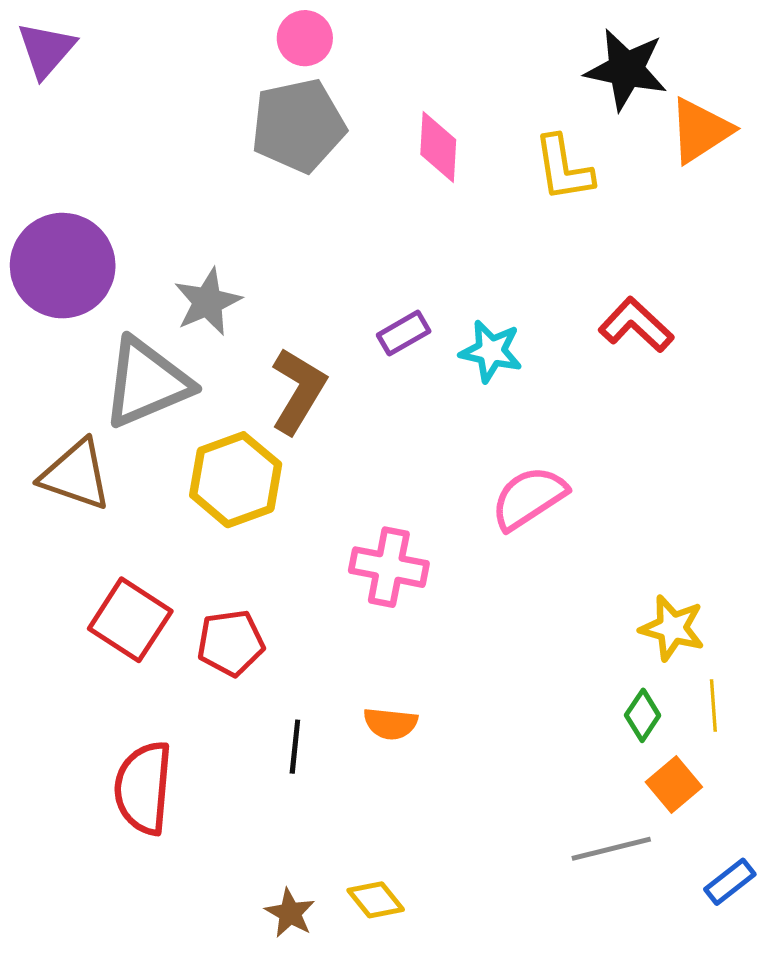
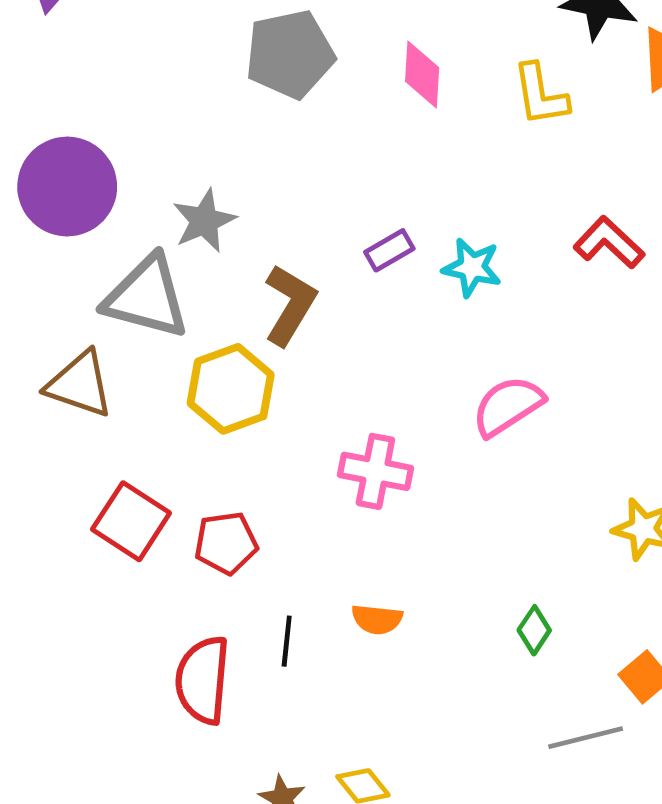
gray triangle: (147, 383) -> (147, 297), turned 38
green diamond: (643, 715) -> (534, 630), moved
red semicircle: (143, 788) -> (203, 680), moved

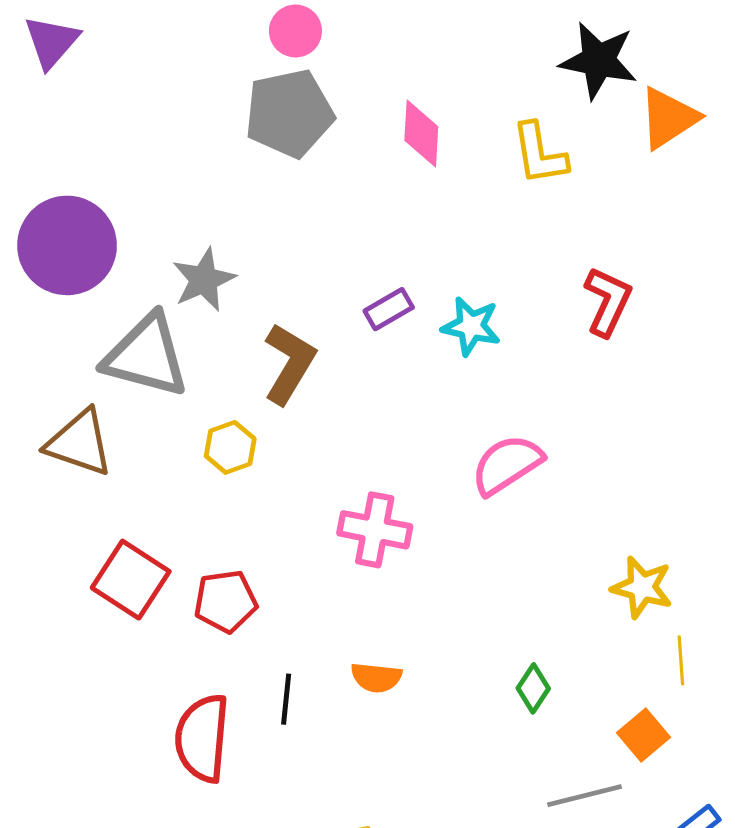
red L-shape: (609, 243) -> (608, 301), turned 72
yellow hexagon: (231, 389) -> (230, 447), size x0.6

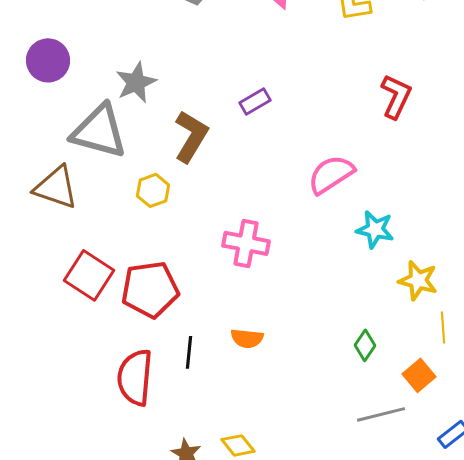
purple circle: (67, 245) -> (48, 60), size x0.7
cyan star: (471, 326) -> (375, 229), moved
pink semicircle: (507, 465) -> (331, 174), moved
red pentagon: (226, 601) -> (150, 289), size x1.4
green diamond: (533, 688) -> (365, 345), moved

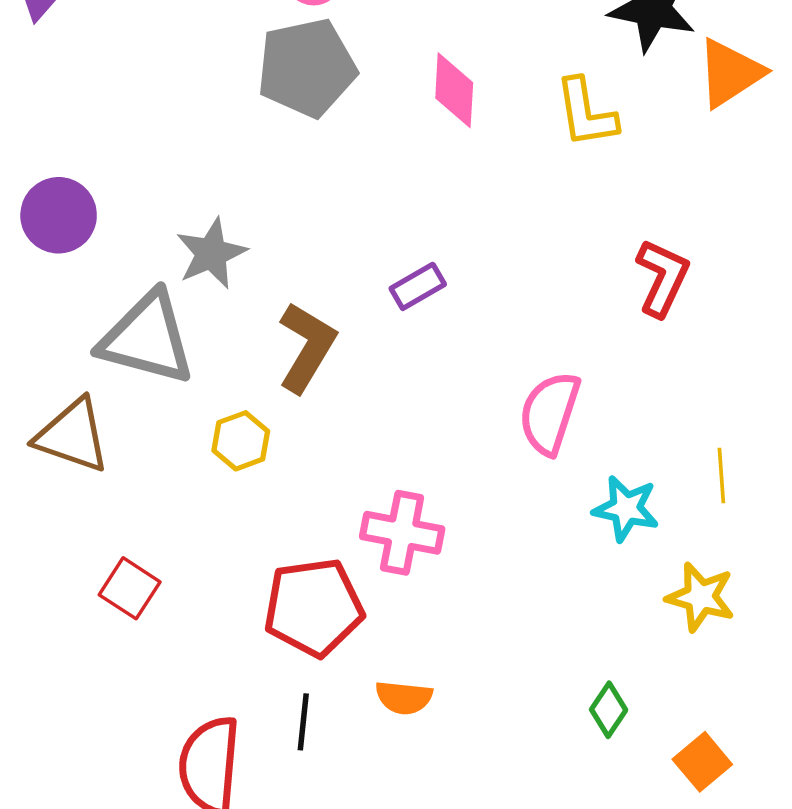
pink semicircle: (331, 174) -> (550, 413), turned -39
red square: (89, 275) -> (130, 588), size x0.7
red pentagon: (150, 289) -> (314, 607), moved
yellow line: (443, 327) -> (721, 476), moved

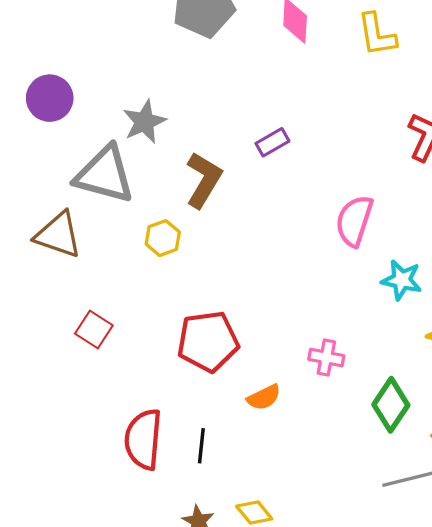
pink cross: (402, 533) -> (326, 357), moved, size x0.7
orange semicircle: (404, 698) -> (264, 397), turned -32
green diamond: (609, 710) -> (391, 405), size x1.6
black line: (303, 722) -> (201, 446), moved

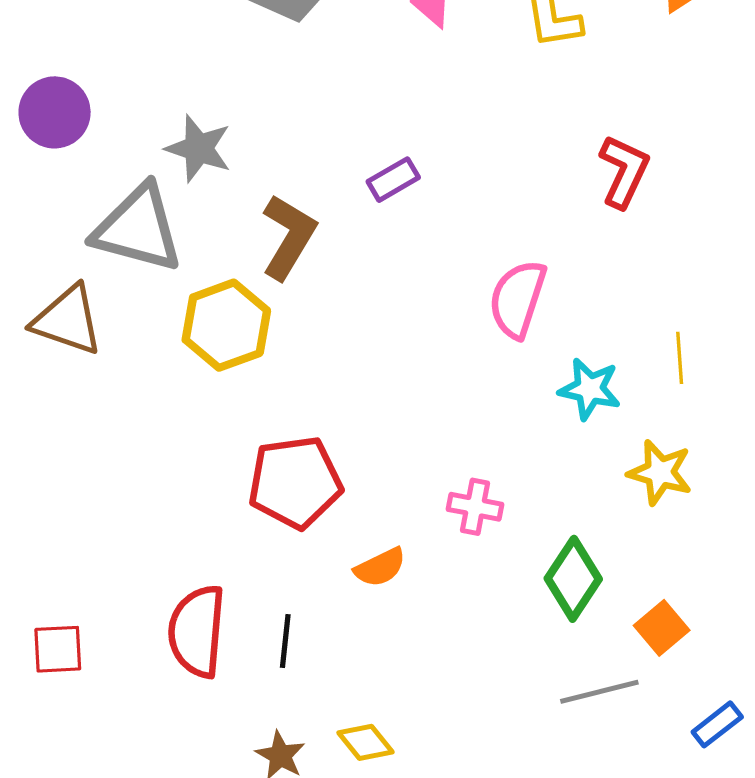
gray star: (144, 122) -> (199, 148), turned -30
yellow hexagon: (163, 238) -> (226, 325), size x1.6
red square: (94, 330) -> (58, 649), moved, turned -36

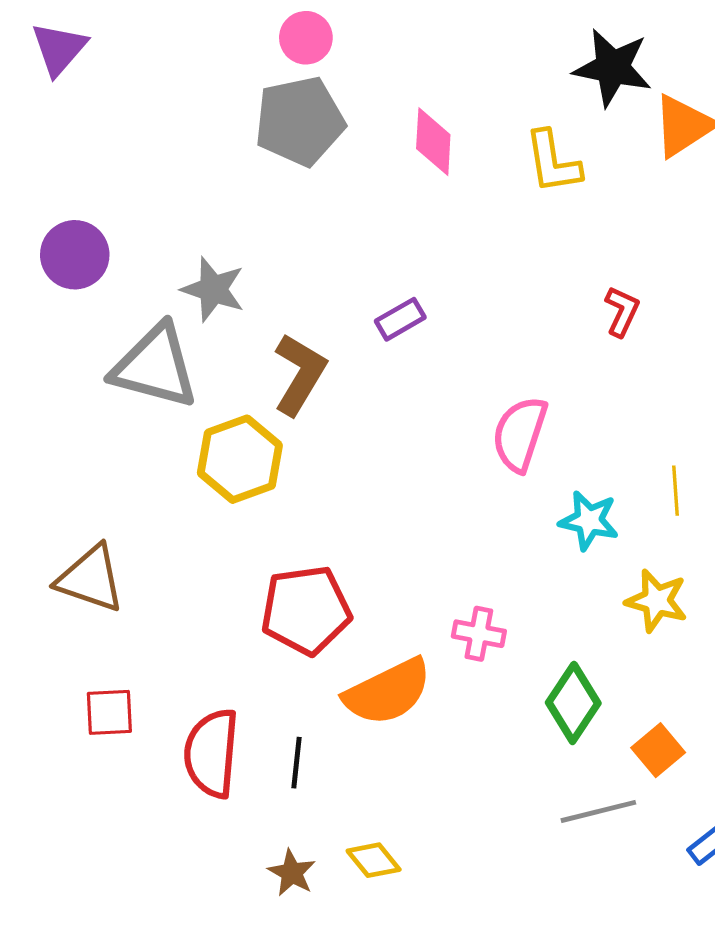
red L-shape: (624, 171) -> (622, 311), size x0.7
brown triangle: (68, 320) -> (90, 579), moved
orange semicircle: (380, 567) -> (388, 692), size x1.8
red square: (58, 649) -> (109, 712), moved

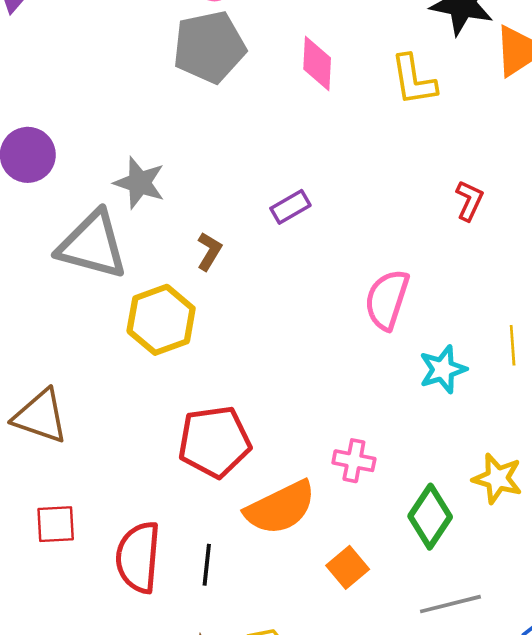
brown L-shape: (300, 374) -> (209, 251), size x0.6
cyan star: (589, 521) -> (443, 369), turned -30
yellow star: (657, 601) -> (497, 478), moved
orange square: (658, 750) -> (348, 567), moved

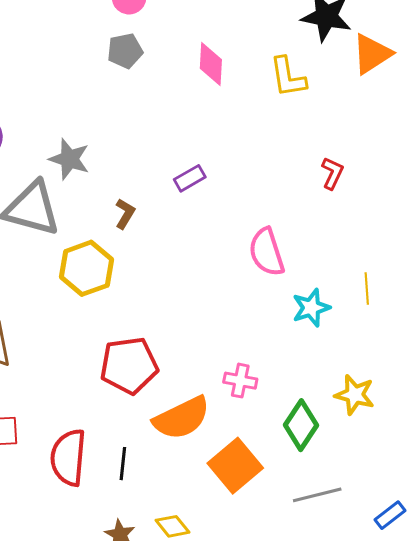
gray pentagon: (209, 47) -> (125, 51), size x0.6
pink semicircle: (387, 300) -> (267, 252), turned -36
orange square: (348, 567) -> (235, 466), size x1.6

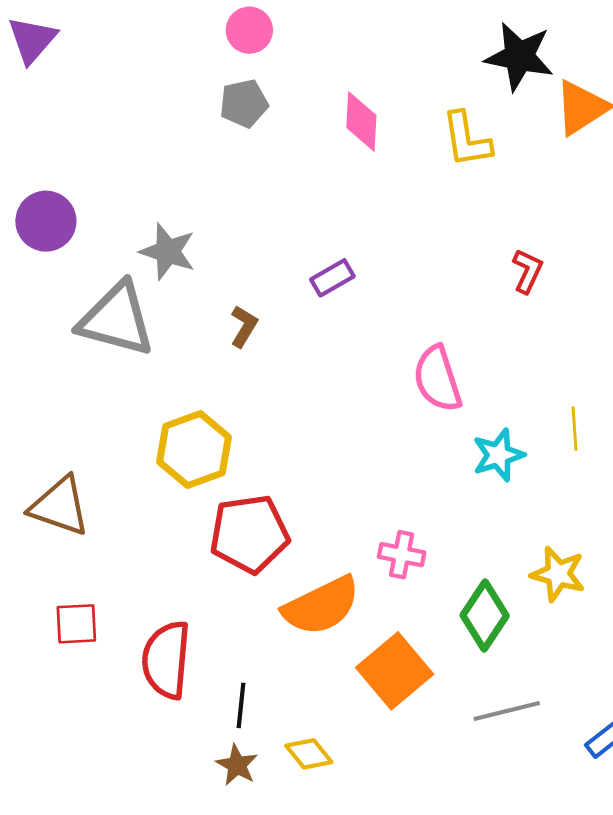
yellow hexagon: (87, 268) -> (194, 449), moved
black line: (123, 464) -> (241, 705), moved

